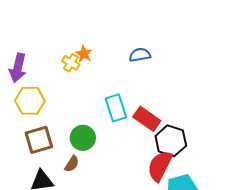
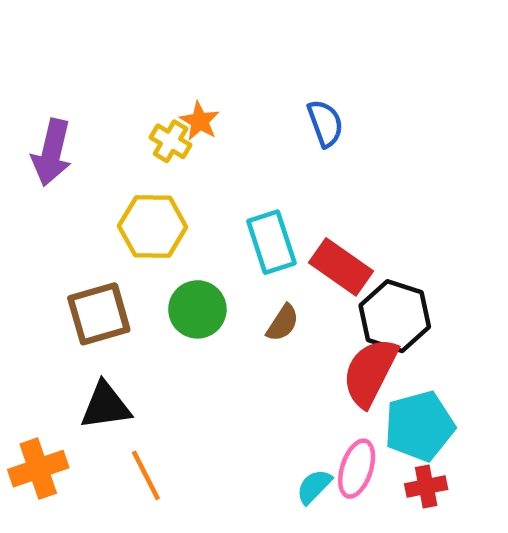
blue semicircle: (140, 55) -> (325, 123), turned 80
yellow hexagon: (30, 101) -> (153, 226), moved
brown semicircle: (72, 164) -> (283, 323), moved

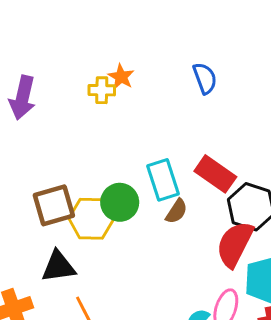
yellow cross: (171, 141) -> (102, 90), turned -30
yellow hexagon: (153, 226) -> (91, 219), moved
cyan rectangle: (271, 242) -> (163, 180), moved

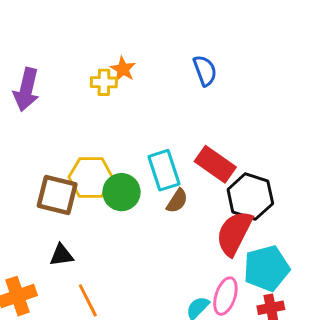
brown square: (54, 205) -> (57, 195), turned 30
yellow hexagon: (91, 219) -> (91, 177), moved
black triangle: (58, 267) -> (61, 255), size x0.7

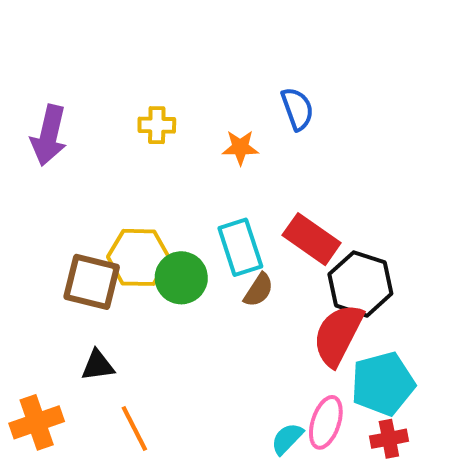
orange star: (123, 69) -> (240, 147), moved, turned -30

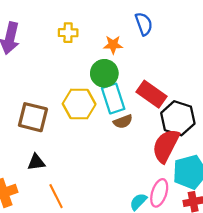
yellow hexagon: (138, 257) -> (79, 104), moved
green circle: (181, 278) -> (104, 73), moved
brown semicircle: (259, 290) -> (123, 122), turned 36

